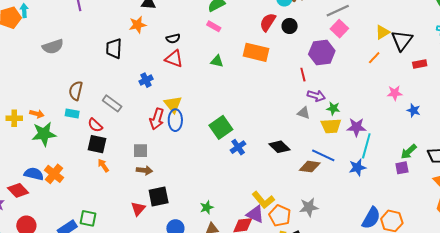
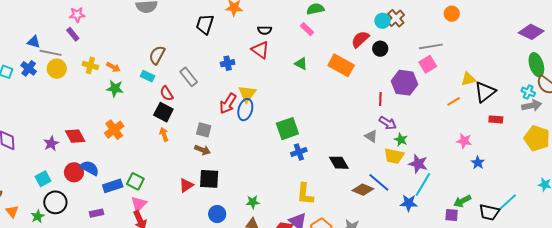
green star: (44, 134) -> (115, 88), size x0.7
blue semicircle: (34, 174) -> (90, 168), moved
yellow L-shape: (263, 200) -> (305, 194), moved, turned 30

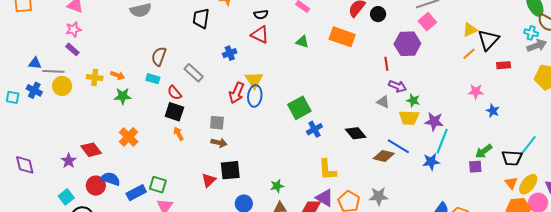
orange line: (454, 101) -> (469, 54), moved

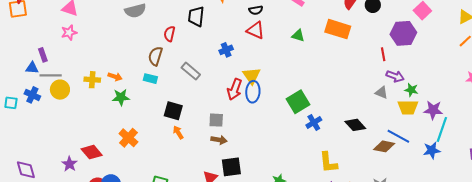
purple rectangle: (72, 49) -> (43, 55), moved, turned 32
red semicircle: (175, 93) -> (170, 34), moved, turned 56

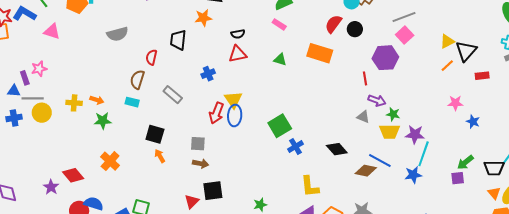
red triangle: (256, 30) -> (238, 54), turned -36
pink star: (69, 33) -> (39, 69), moved
blue cross: (32, 95) -> (14, 118), turned -35

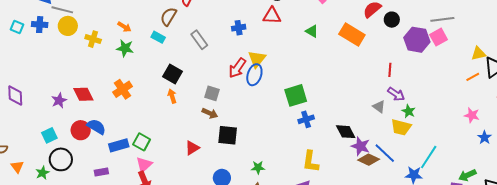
purple hexagon: (385, 58) -> (417, 40), moved
yellow cross: (74, 103) -> (93, 39), moved
purple star: (415, 134) -> (361, 146), moved
black square: (213, 191) -> (228, 135), moved

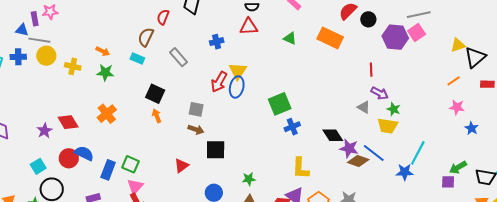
orange line: (473, 77) -> (454, 81), moved
blue rectangle: (119, 145) -> (108, 170), turned -48

